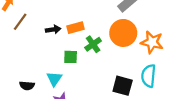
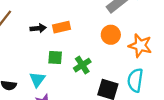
orange circle: (123, 33) -> (111, 35), size x0.7
green cross: (93, 44) -> (82, 65), moved

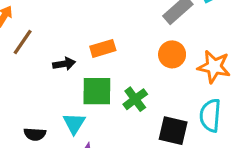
black arrow: (38, 28) -> (64, 64), moved
green square: (55, 57) -> (97, 91), size x1.5

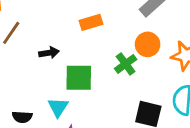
orange rectangle: (103, 48) -> (91, 22), moved
green cross: (135, 99) -> (126, 64), moved

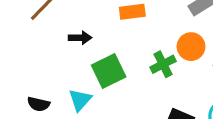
green square: (79, 78) -> (109, 71), turned -36

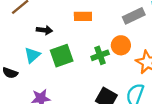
cyan triangle: (80, 100) -> (32, 55), moved

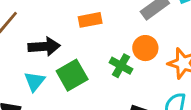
black arrow: (44, 30) -> (44, 47), size x1.5
green cross: (100, 55) -> (121, 66), turned -30

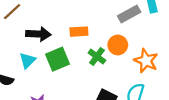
orange rectangle: (90, 20) -> (79, 32), moved

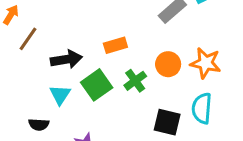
orange circle: (118, 45) -> (168, 64), moved
green cross: (97, 57) -> (135, 81), moved, turned 30

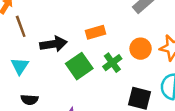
brown line: (28, 39) -> (21, 26), turned -55
cyan triangle: (60, 95) -> (20, 66), moved

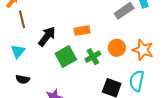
black arrow: (53, 44) -> (47, 36), turned -50

